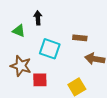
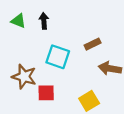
green triangle: (19, 31) -> (18, 21), moved
brown rectangle: (80, 38) -> (93, 44), turned -32

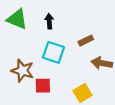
green triangle: (18, 21) -> (17, 19), size x1.5
black arrow: (44, 21) -> (49, 21), moved

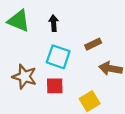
red square: (43, 86) -> (55, 86), moved

